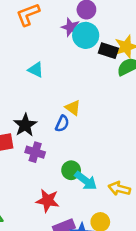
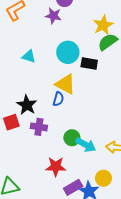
cyan circle: (86, 35) -> (68, 52), moved
black rectangle: (108, 51) -> (89, 63), moved
yellow triangle: (73, 108) -> (65, 84), size x1.5

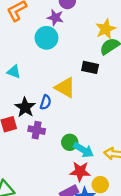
cyan circle: (68, 52) -> (46, 38), moved
cyan triangle: (29, 56) -> (14, 72), moved
blue semicircle: (58, 99) -> (46, 102), moved
red star: (56, 167) -> (80, 171), moved

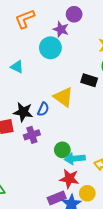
cyan triangle: (14, 72) -> (17, 67), moved
black star: (25, 107) -> (23, 112), turned -30
purple cross: (37, 130) -> (32, 135), turned -35
cyan arrow: (84, 150) -> (75, 159), turned 138

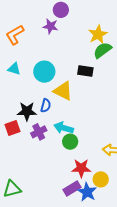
orange L-shape: (25, 19) -> (15, 35), moved
cyan circle: (50, 48) -> (44, 72), moved
cyan arrow: (75, 159) -> (64, 128), moved, turned 30

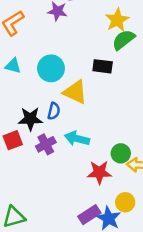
green circle: (70, 142) -> (121, 153), moved
red star: (81, 168) -> (99, 172), moved

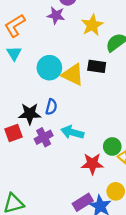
yellow star: (117, 20) -> (92, 25), moved
cyan triangle: (13, 66) -> (14, 53), moved, turned 42
yellow triangle: (75, 92) -> (73, 75), moved

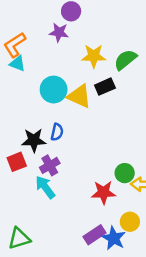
yellow star: (92, 25) -> (94, 56), moved, turned 30
cyan triangle: (14, 53) -> (17, 64), moved, turned -35
black rectangle: (97, 66) -> (105, 87), turned -30
cyan arrow: (72, 132) -> (45, 187), moved, turned 40

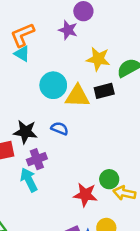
yellow triangle: (79, 96) -> (77, 96), turned -32
blue semicircle: (57, 132) -> (60, 128), moved, turned -90

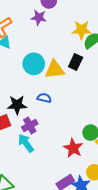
yellow star: (98, 59) -> (82, 30), moved
black rectangle: (104, 91) -> (76, 62), turned -42
red star: (85, 195) -> (73, 148), turned 30

